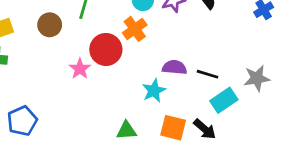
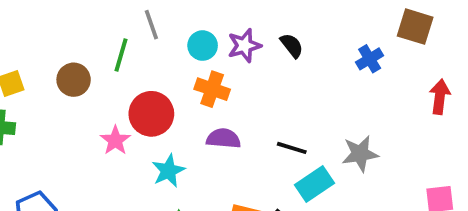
orange cross: (135, 29) -> (212, 89), moved, turned -35
purple semicircle: (174, 67) -> (223, 138), moved
cyan star: (154, 91) -> (168, 171), moved

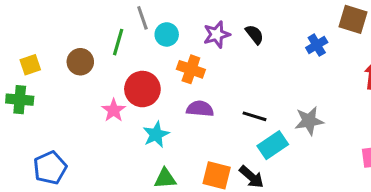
cyan circle: (203, 46) -> (167, 34), moved

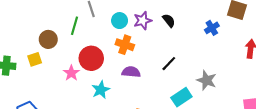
cyan circle: (167, 34) -> (120, 21), moved
yellow square: (30, 65) -> (35, 59), moved
black line: (255, 116) -> (169, 64), moved, turned -63
gray star: (309, 121) -> (207, 80), turned 30

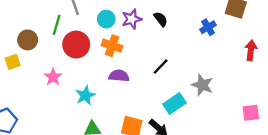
red circle: (91, 58) -> (76, 45), moved

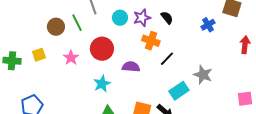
green line: (57, 25) -> (77, 23), turned -42
brown circle: (28, 40) -> (56, 27), moved
red circle: (76, 45) -> (102, 49), moved
orange cross: (112, 46) -> (151, 41), moved
pink star: (53, 77) -> (71, 58), moved

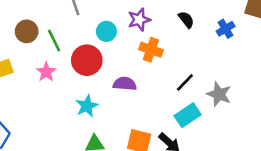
cyan circle: (120, 18) -> (106, 31), moved
black semicircle: (167, 18) -> (186, 20), moved
green line: (77, 23) -> (54, 41), moved
black line: (167, 59) -> (185, 82), moved

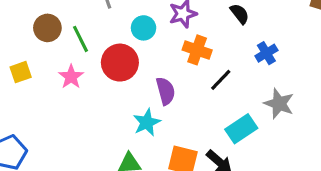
blue cross: (226, 29) -> (266, 53), moved
black line: (185, 82) -> (221, 80), moved
purple semicircle: (125, 84) -> (166, 91), turned 70
cyan star: (87, 106) -> (147, 122), moved

